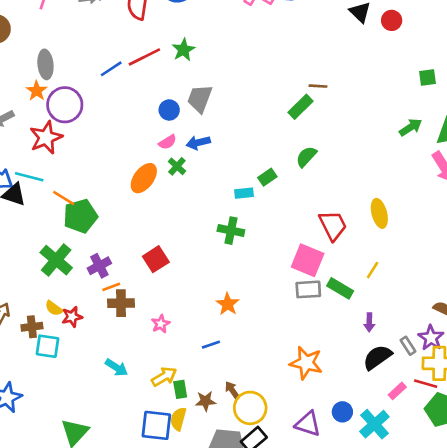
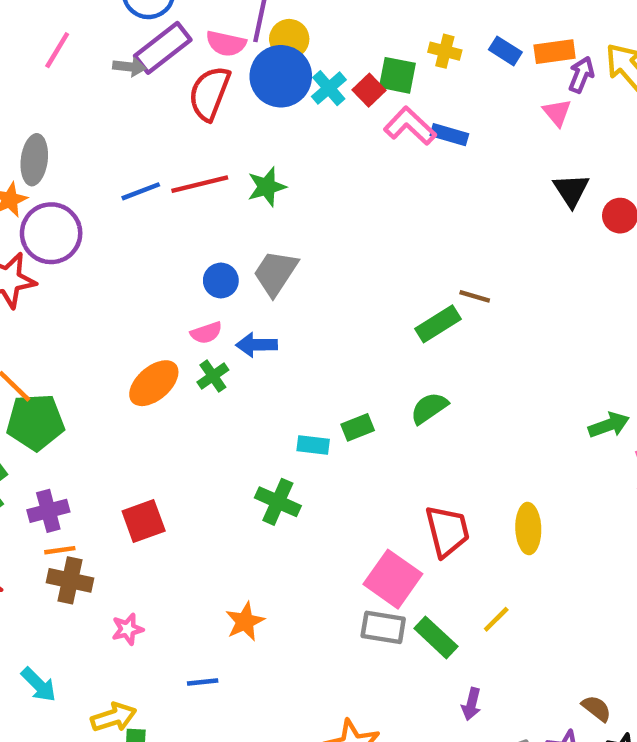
green arrow: (411, 127) -> (609, 425), moved

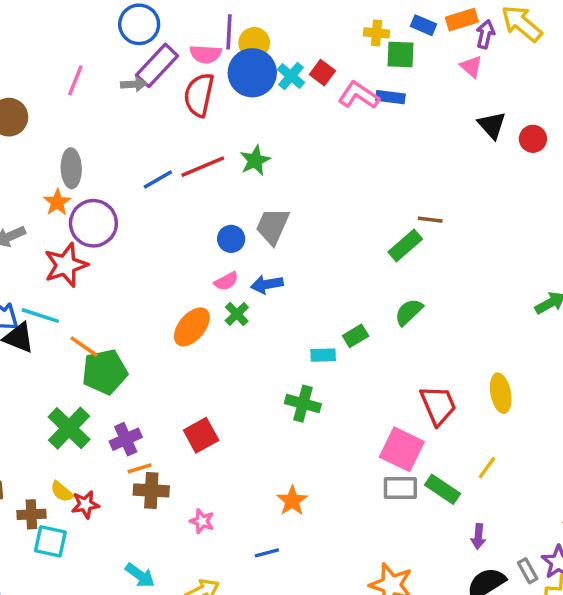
green square: (397, 75) -> (400, 54), moved
pink star: (128, 629) -> (202, 521), turned -30

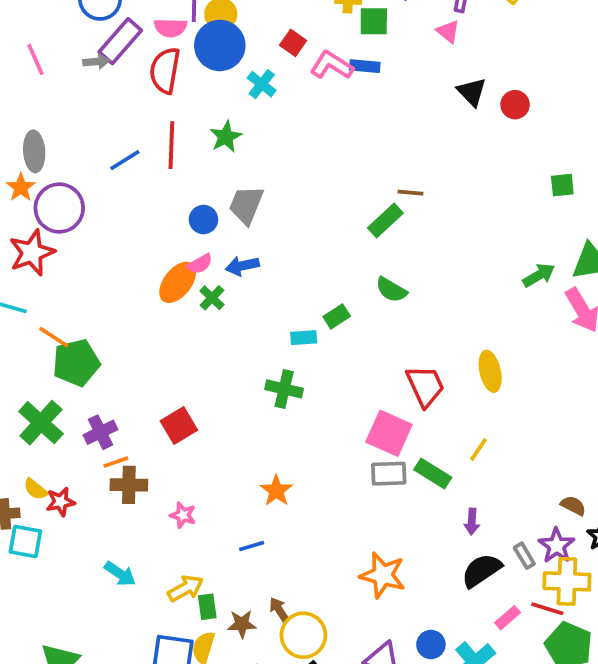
cyan cross: (291, 76) -> (262, 84), moved
pink line: (75, 80) -> (35, 59), turned -44
red line: (203, 167) -> (171, 145), turned -63
green semicircle: (409, 312) -> (391, 290), turned -104
orange ellipse: (192, 327) -> (178, 282), moved

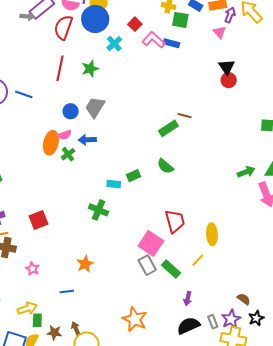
red circle: (515, 105) -> (229, 80), moved
blue line: (125, 160) -> (24, 94), moved, turned 42
orange ellipse: (178, 282) -> (51, 143), turned -35
yellow ellipse: (490, 371) -> (212, 234), moved
gray rectangle: (389, 474) -> (147, 265), turned 54

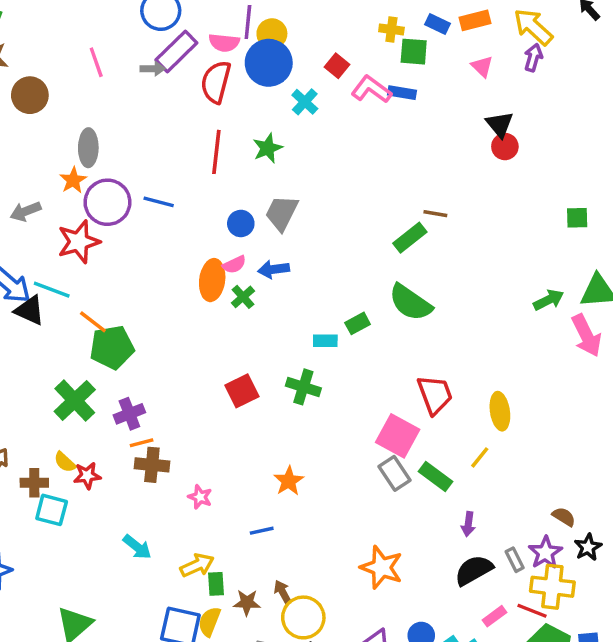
purple arrow: (230, 15) -> (533, 58), moved
green semicircle: (165, 166) -> (410, 303), size x1.5
red square: (39, 220) -> (242, 391), moved

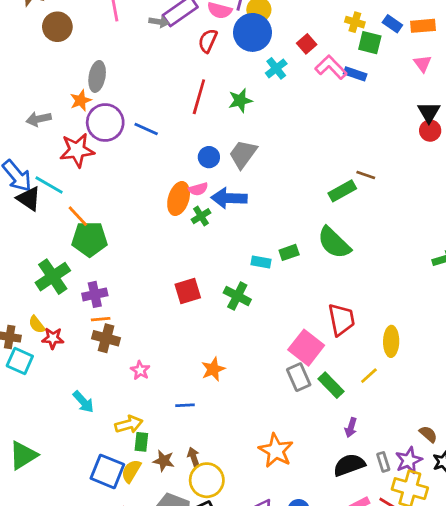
red semicircle: (216, 82) -> (208, 41), size x0.7
blue arrow: (274, 269) -> (229, 198), size x1.4

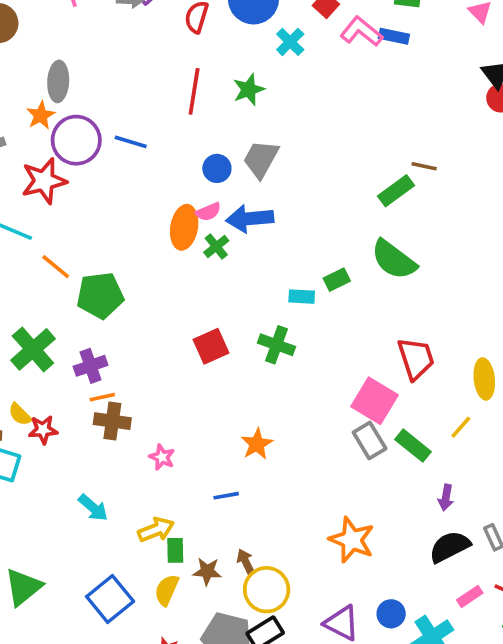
green pentagon: (90, 239) -> (100, 295), moved
blue square: (107, 471) -> (110, 599), moved, turned 36

